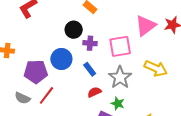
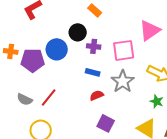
blue circle: (61, 59) -> (57, 49), moved
blue rectangle: (90, 69) -> (93, 72), turned -40
purple pentagon: (36, 72) -> (33, 60), moved
green star: (118, 103) -> (157, 101), moved

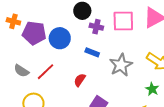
blue circle: (57, 49) -> (60, 38), moved
pink square: (124, 50) -> (123, 21), moved
red semicircle: (97, 95) -> (80, 80), moved, turned -40

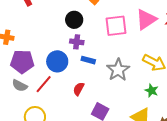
purple cross: (96, 27) -> (77, 42), moved
purple pentagon: (34, 33) -> (22, 62), moved
blue circle: (60, 38) -> (57, 61), moved

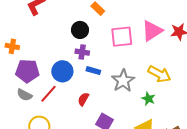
green star: (152, 91) -> (148, 99), moved

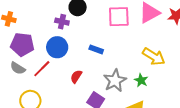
purple cross: (82, 52) -> (62, 22), moved
blue rectangle: (93, 71) -> (96, 49), moved
gray star: (123, 81) -> (115, 81), moved

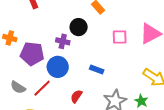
pink square: (119, 17) -> (120, 37), size x0.7
purple pentagon: (22, 45) -> (32, 54), moved

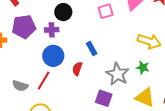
purple pentagon: (32, 54) -> (24, 27), moved
blue rectangle: (97, 70) -> (92, 48), turned 56
red semicircle: (76, 96) -> (77, 69), moved

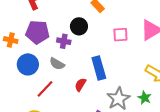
blue rectangle: (92, 48) -> (99, 68), size x1.6
blue circle: (53, 56) -> (28, 64), moved
gray semicircle: (20, 86) -> (57, 64), moved

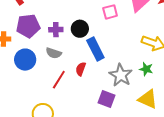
black circle: (79, 26) -> (80, 29), moved
red line: (45, 89) -> (59, 80), moved

